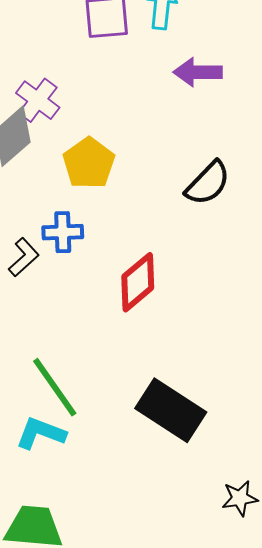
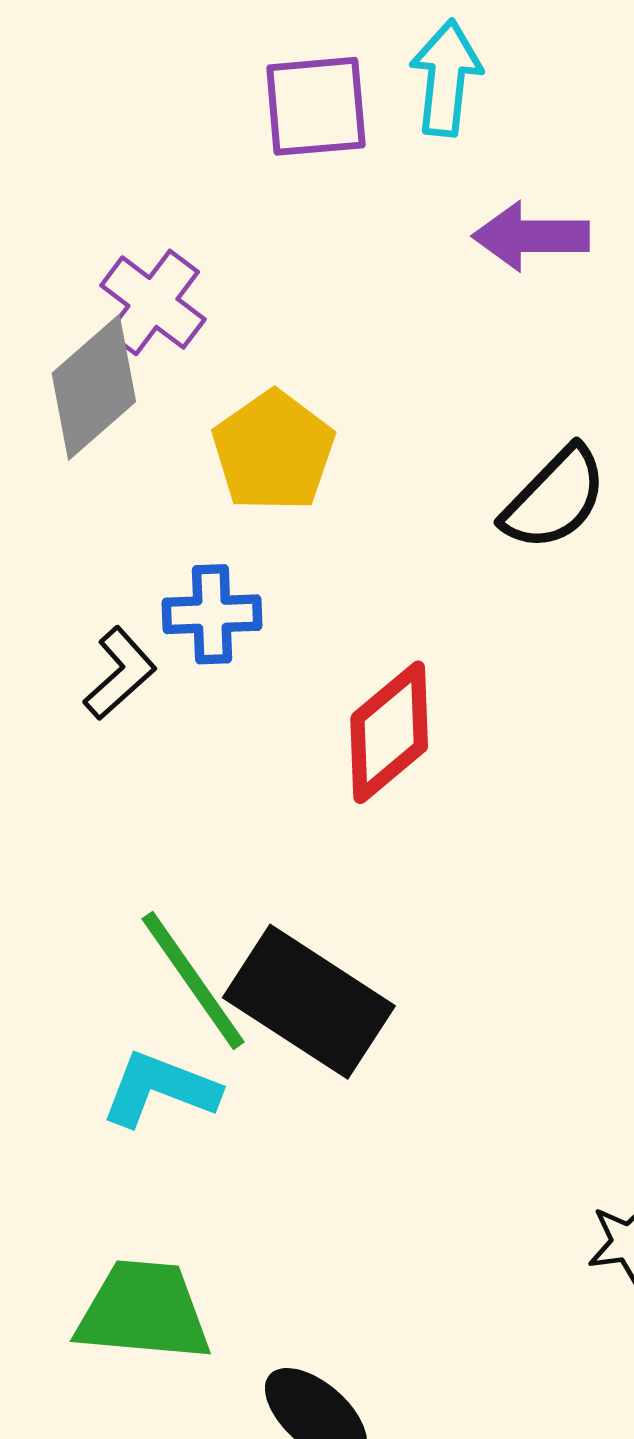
black rectangle: (171, 410) -> (309, 1002), moved

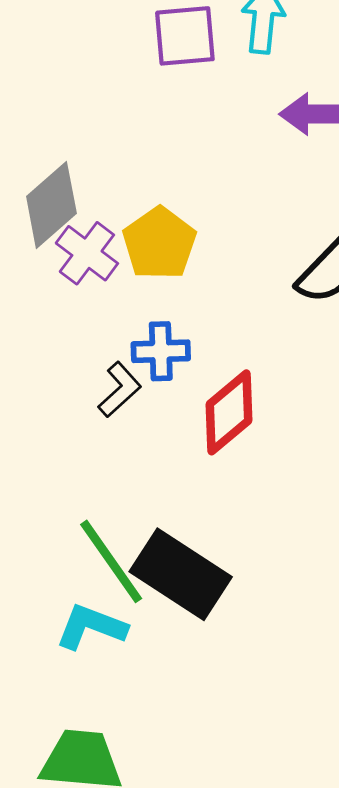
purple cross: (153, 302) -> (87, 253), moved
blue cross: (212, 614) -> (161, 351), moved
black L-shape: (120, 673) -> (120, 390), moved

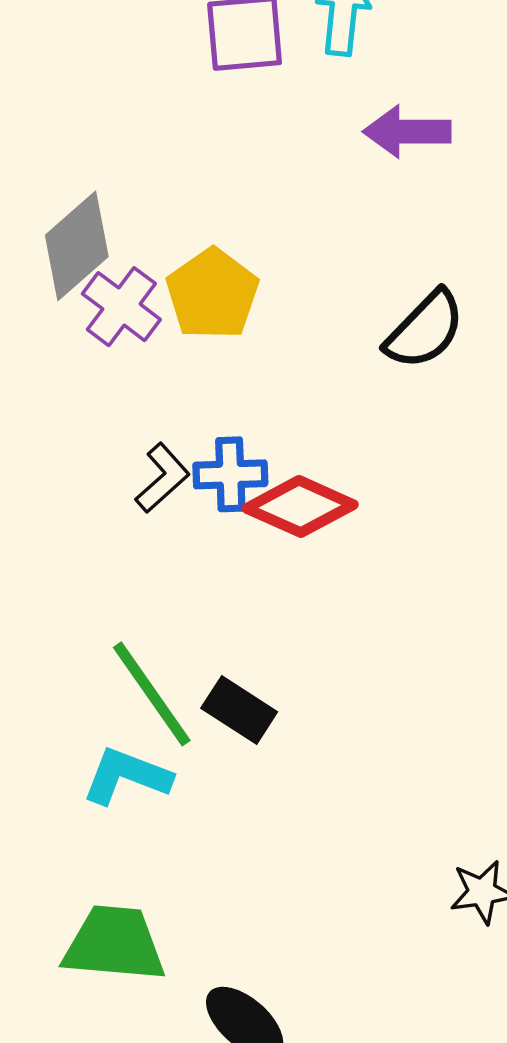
blue cross: (161, 351) -> (230, 474), moved
red diamond: (229, 412) -> (300, 506), turned 64
black rectangle: (181, 574) -> (239, 710), size x0.6

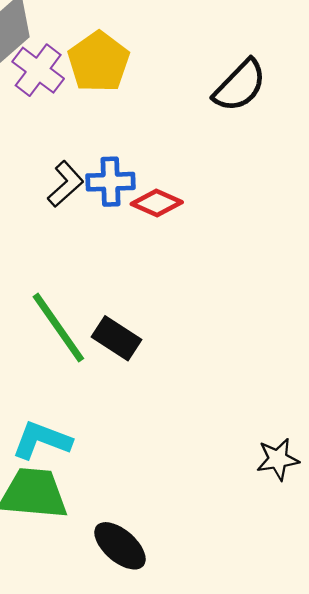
red diamond: (300, 506) -> (157, 203), size x0.7
cyan L-shape: (127, 776) -> (42, 440), moved

